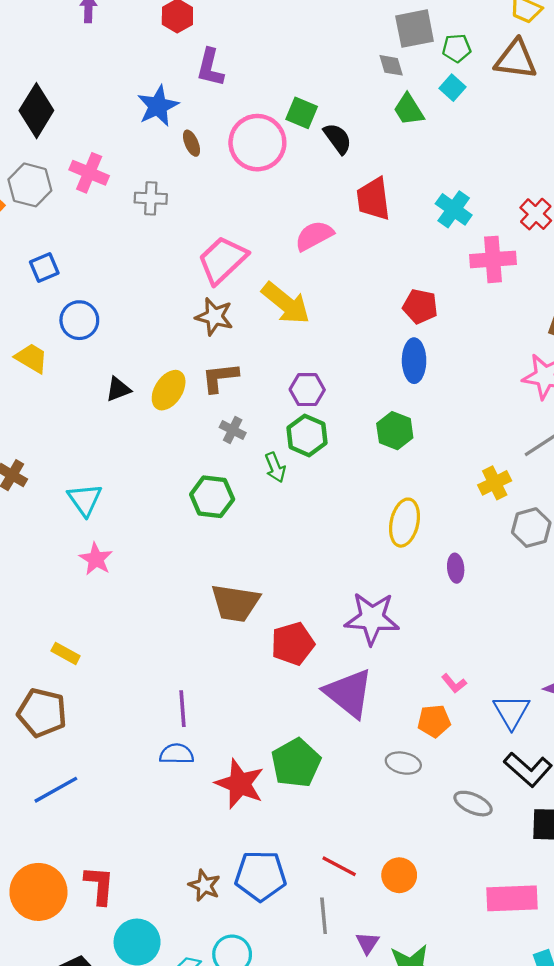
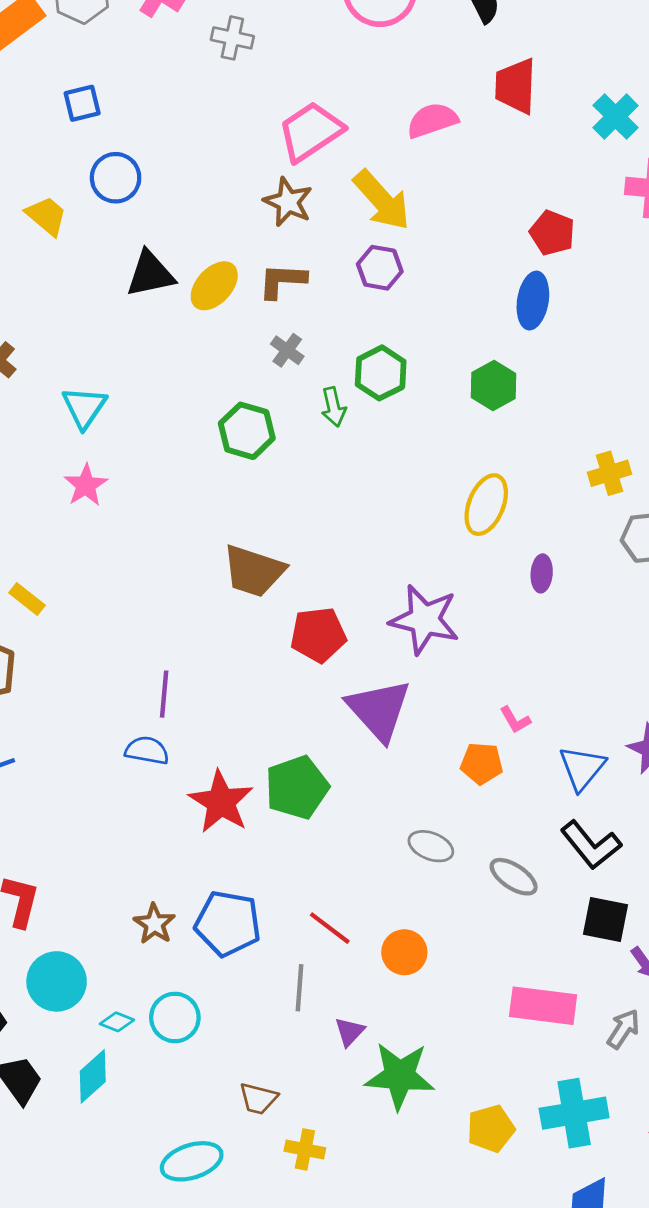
black triangle: (118, 389) -> (150, 274), size x1.5
purple hexagon: (307, 390) -> (380, 268), moved
gray ellipse: (403, 763) -> (431, 846), moved

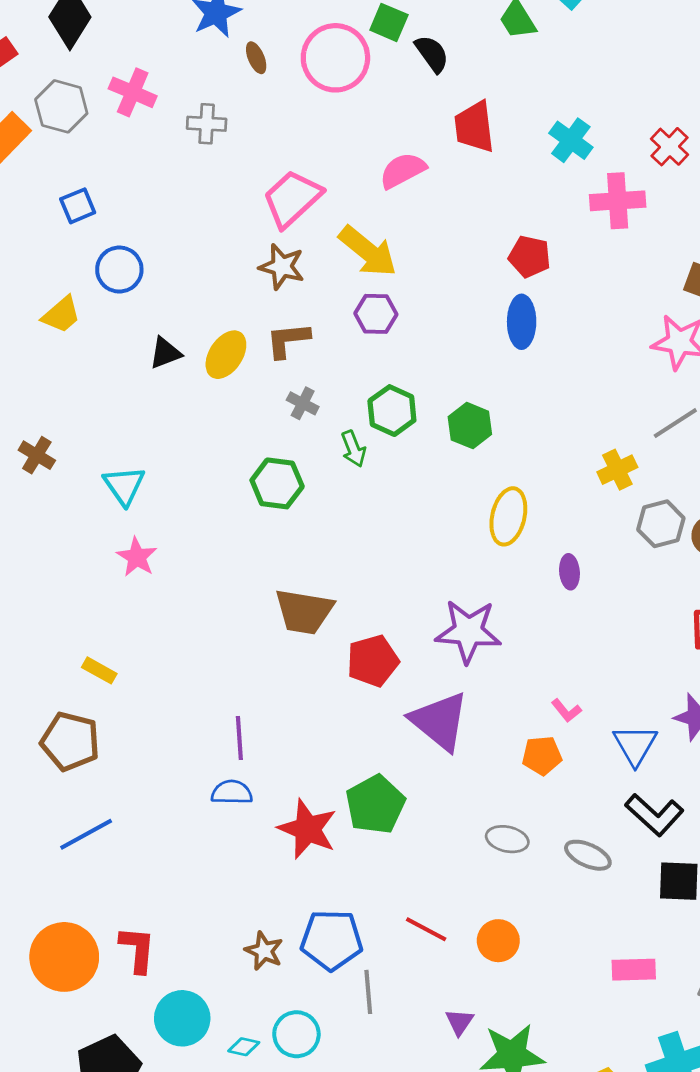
yellow trapezoid: (46, 216) -> (61, 315), turned 108
black triangle: (150, 274) -> (165, 353), size x0.7
green hexagon: (494, 386) -> (470, 426), moved
gray line: (299, 988) -> (368, 992), moved
pink rectangle: (543, 1006) -> (634, 970), size x0.7

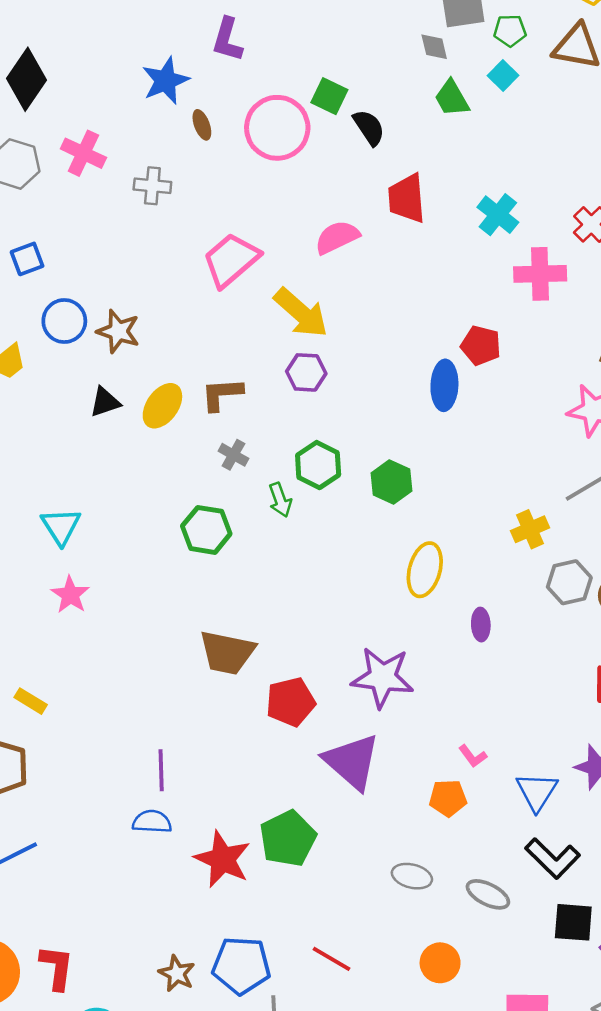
red pentagon: (530, 257) -> (481, 345), moved
brown star: (282, 267) -> (118, 331), moved
orange circle: (498, 941) -> (440, 963), moved

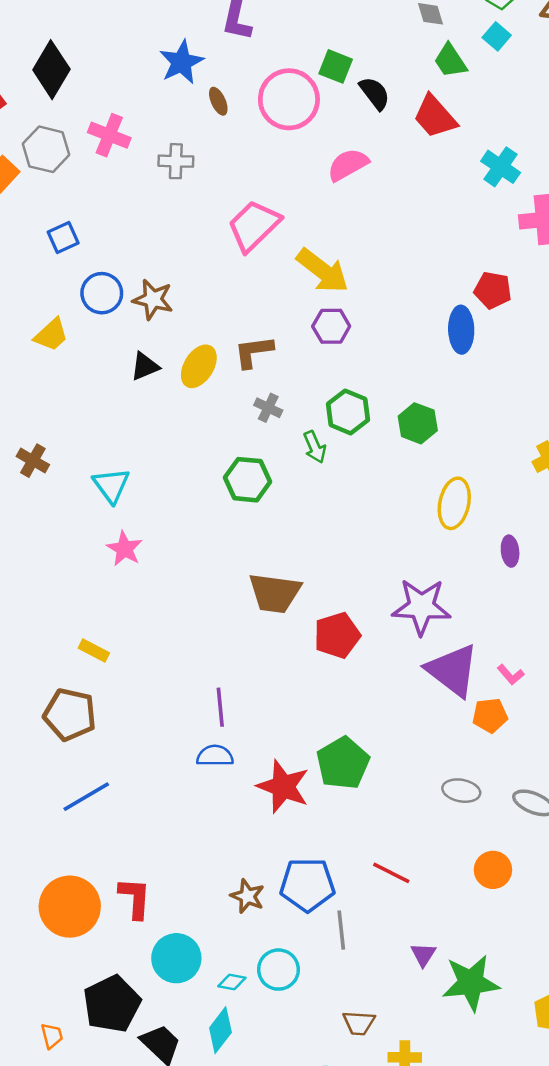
red trapezoid: (407, 198) -> (435, 117), moved, turned -33
pink semicircle: (337, 237) -> (348, 165), moved
purple triangle: (352, 762) -> (453, 670), moved

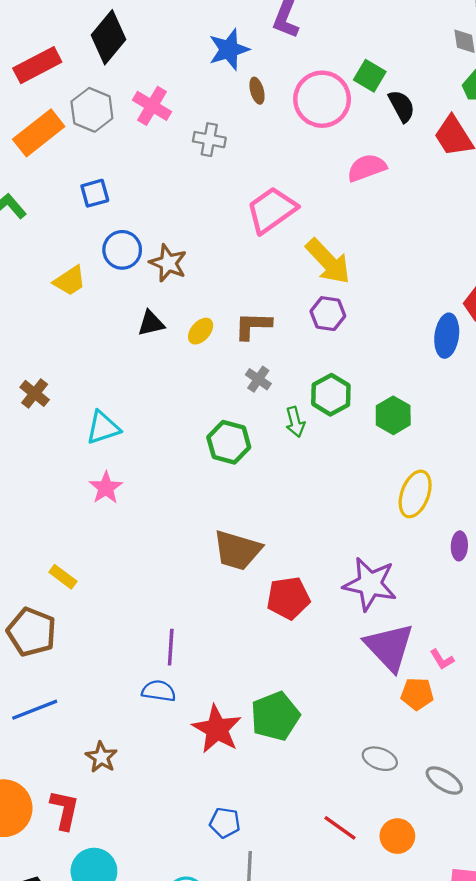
yellow ellipse: (199, 366) -> (201, 331), size x0.7
cyan triangle: (111, 485) -> (103, 428), turned 39
red line: (391, 873) -> (340, 828), moved
blue pentagon: (307, 885) -> (225, 823), size x0.6
brown star: (247, 896) -> (101, 757), moved

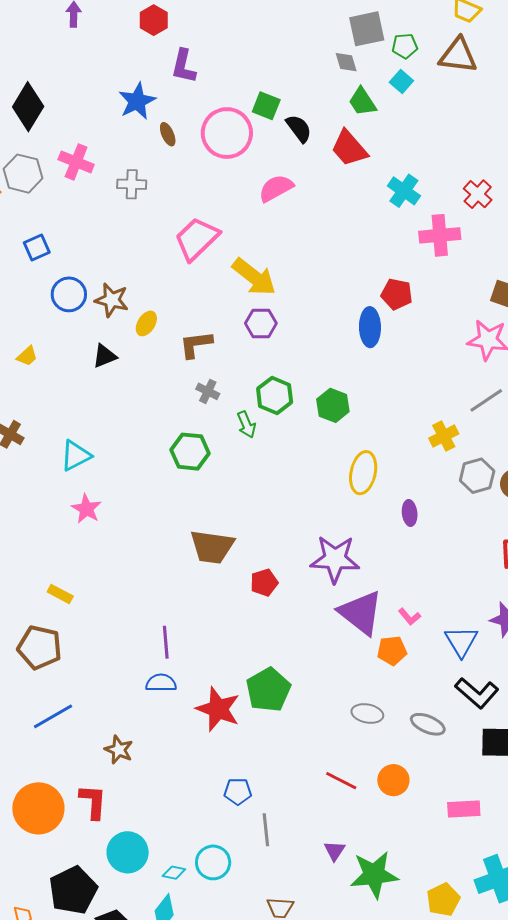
yellow trapezoid: (70, 281) -> (27, 356), moved, size x0.7
yellow ellipse: (201, 331) -> (146, 323), moved
red pentagon: (288, 598) -> (264, 583), size x0.7

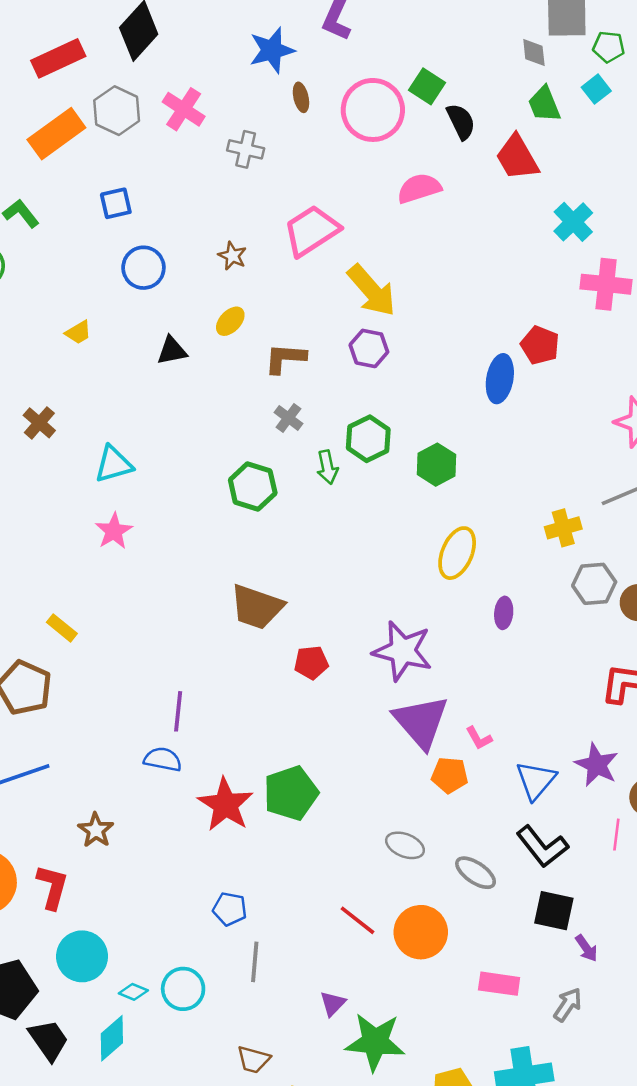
brown star: (112, 300) -> (232, 256), moved, size x0.7
orange circle: (393, 780) -> (421, 932), size x1.4

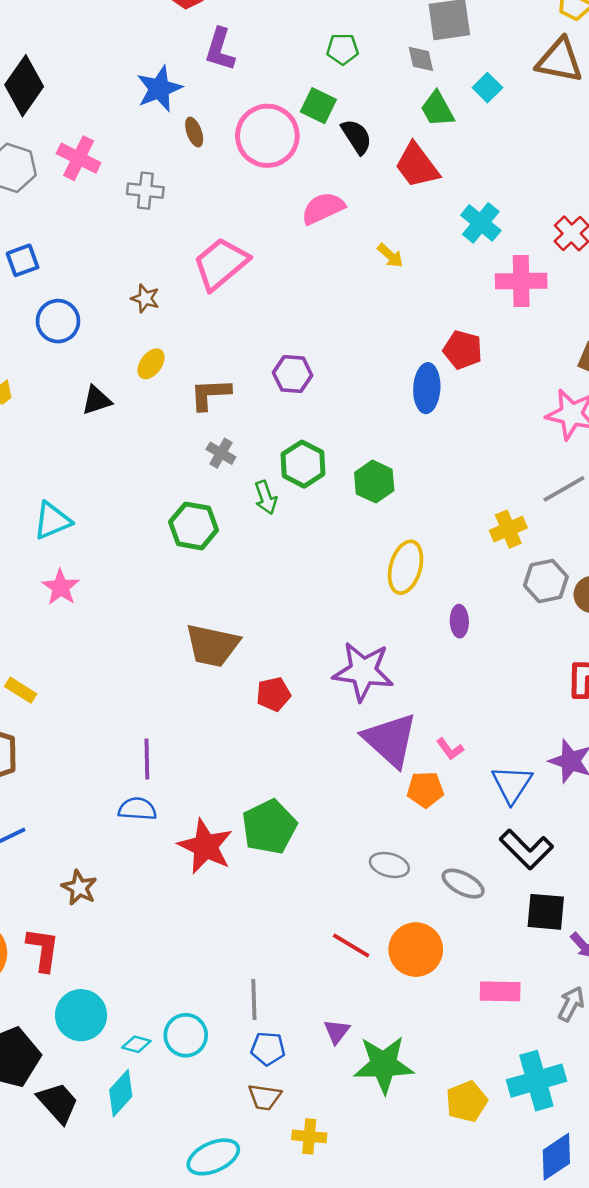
green pentagon: (609, 47) -> (343, 49), moved
yellow arrow: (372, 291) -> (390, 256), moved, size x0.5
blue pentagon: (230, 909) -> (268, 1049), moved

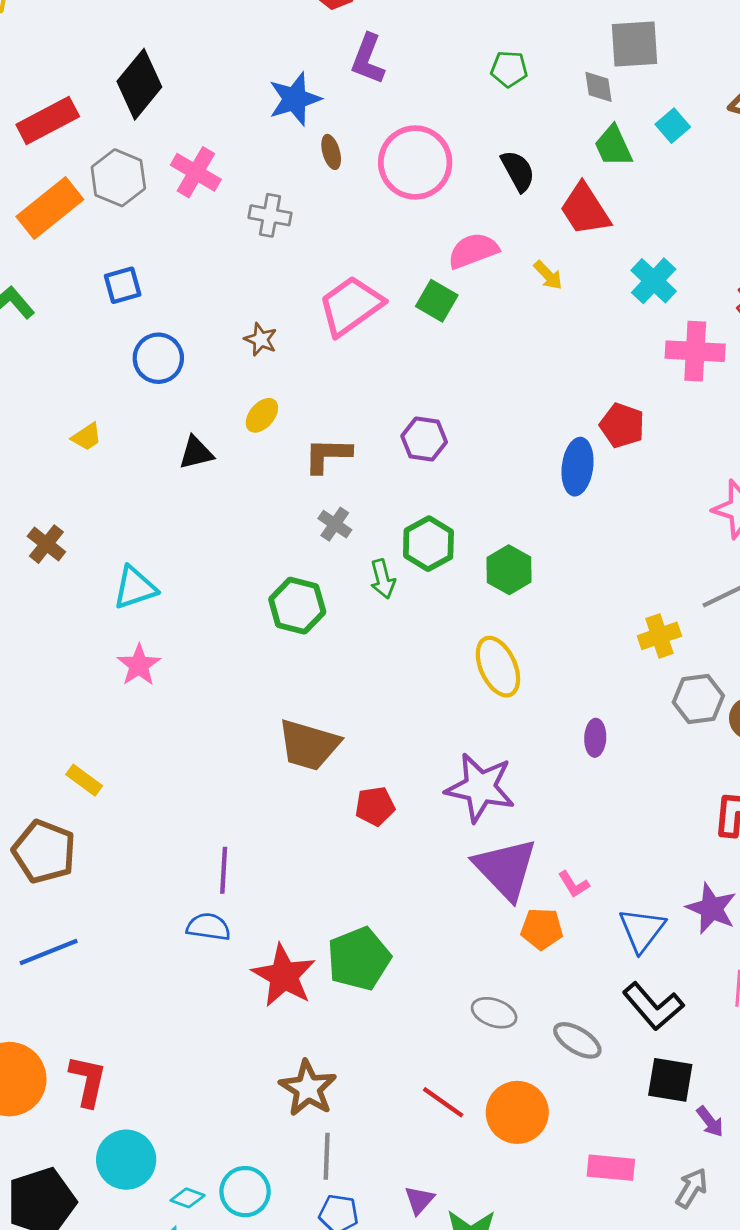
green square: (318, 106) -> (437, 301), moved
yellow arrow: (390, 256) -> (548, 275), moved
yellow ellipse: (406, 567) -> (498, 667), moved, turned -45
brown star: (79, 888) -> (308, 1088), moved, size x1.4

